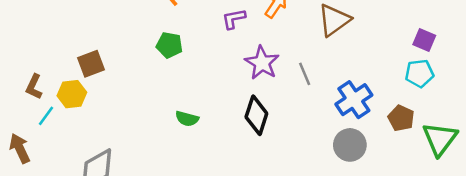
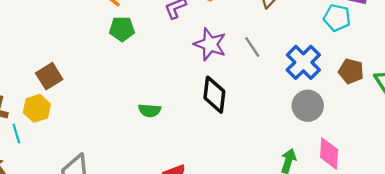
green pentagon: (169, 45) -> (122, 29), moved
cyan pentagon: (419, 73) -> (337, 18), moved, turned 30
cyan line: (46, 116) -> (16, 133), turned -42

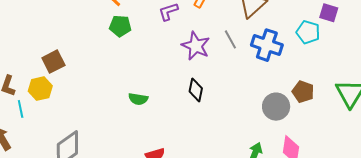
gray line: (252, 47) -> (230, 39), moved
blue cross: (303, 62) -> (267, 45), moved, turned -32
brown pentagon: (351, 71) -> (303, 92), moved
black diamond: (214, 95) -> (196, 90), size x0.7

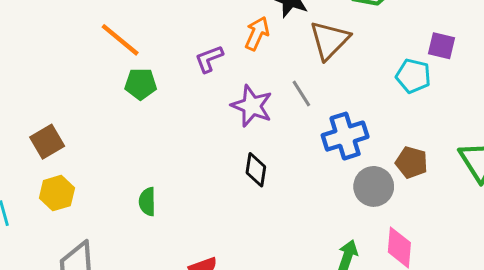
blue cross: (267, 45) -> (345, 136), moved, turned -32
yellow hexagon: (40, 89) -> (57, 193), moved
green semicircle: (138, 99) -> (147, 202), moved, turned 84

